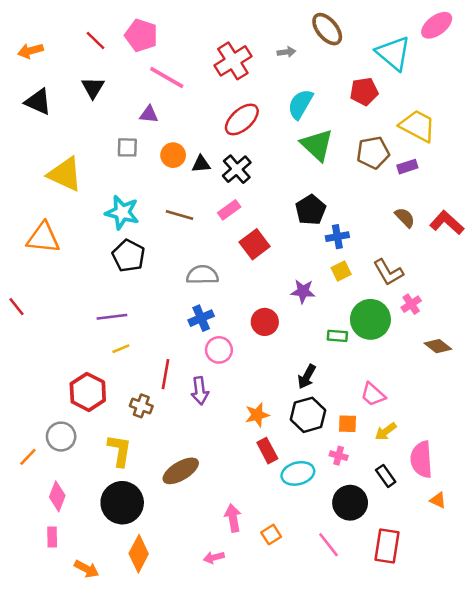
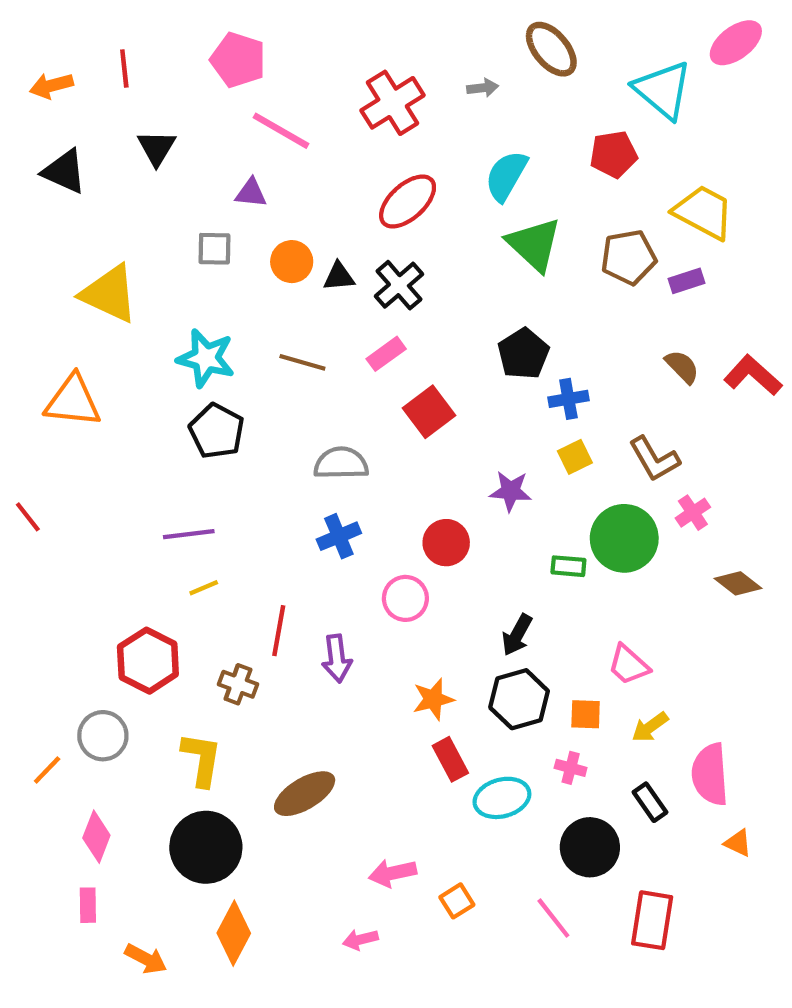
red line: (95, 41) -> (124, 68), moved, turned 40
pink circle: (219, 350) -> (405, 598), moved
pink arrow: (233, 518) -> (393, 873), turned -92

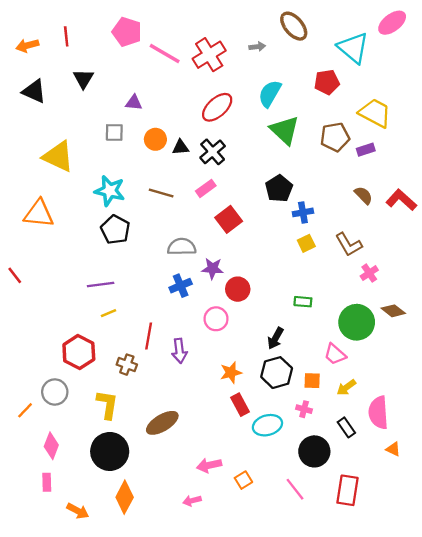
pink line: (281, 131) -> (165, 54), moved
purple star: (511, 491) -> (213, 268), moved
green circle: (624, 538) -> (357, 322), moved

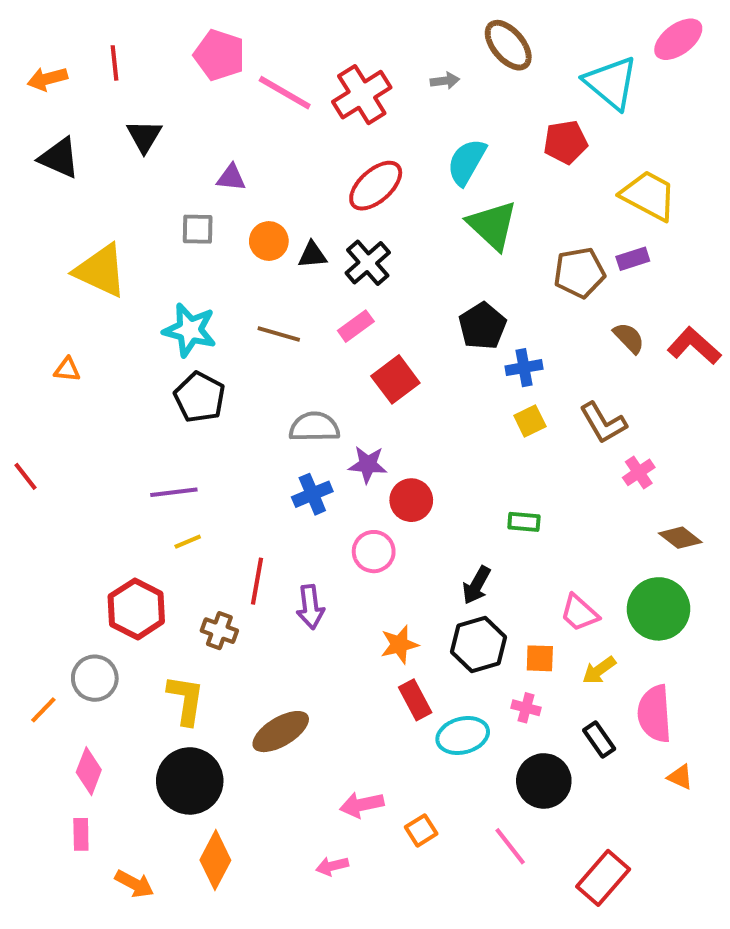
brown pentagon: (335, 137) -> (579, 273), moved
orange triangle: (39, 214) -> (67, 370), size x0.5
green circle: (357, 322) -> (658, 609), moved
red rectangle: (348, 490) -> (603, 878), moved, turned 32

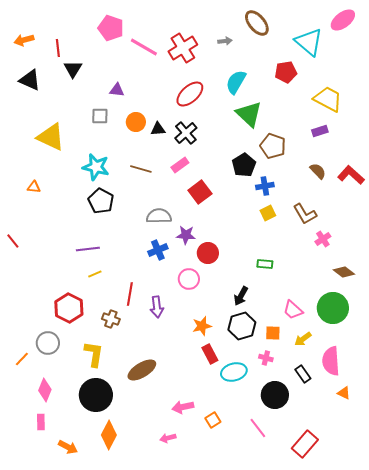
red line: (115, 63) -> (58, 48), moved
brown pentagon: (579, 273) -> (273, 146), moved, turned 30

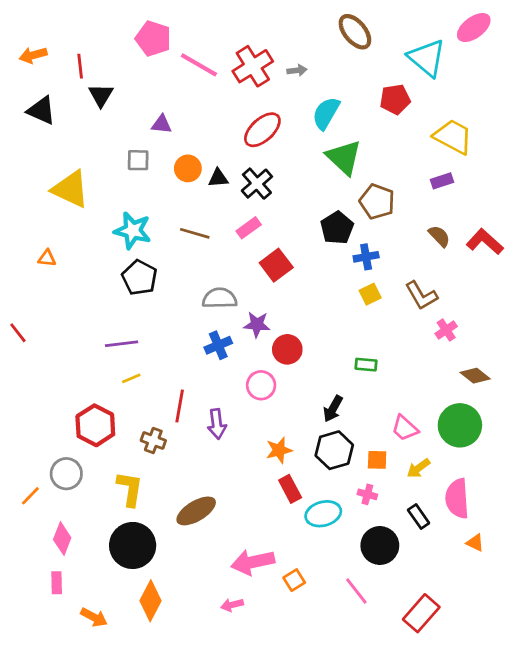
gray arrow: (225, 41) -> (297, 70), moved
pink arrow: (183, 407) -> (253, 562), size x1.4

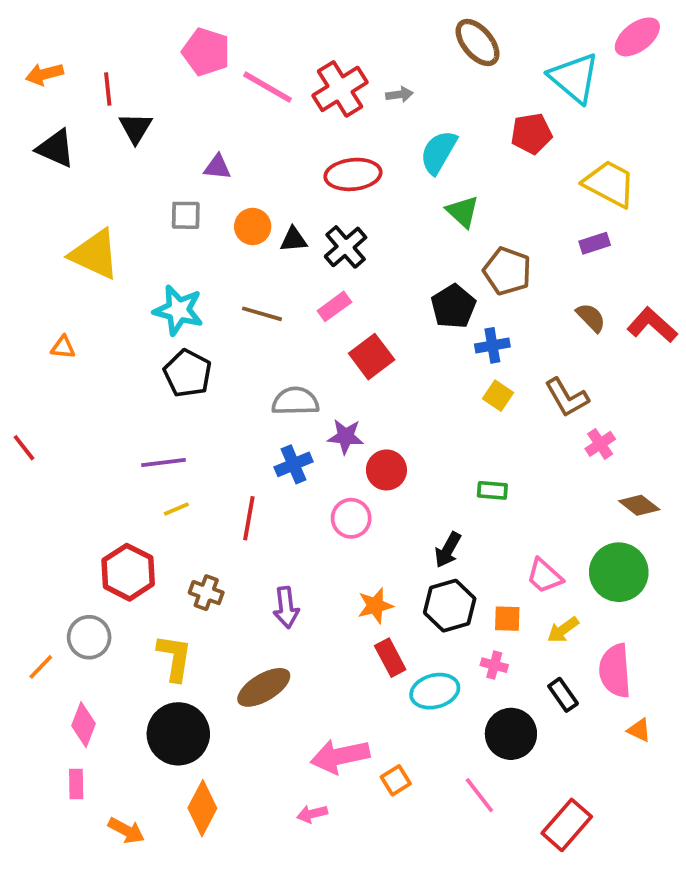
red ellipse: (262, 130) -> (353, 174), turned 36
green triangle: (344, 157) -> (463, 212), size x0.7
yellow square: (370, 294) -> (498, 396), turned -30
red line: (180, 406) -> (249, 518), moved
purple arrow: (217, 424) -> (286, 607), moved

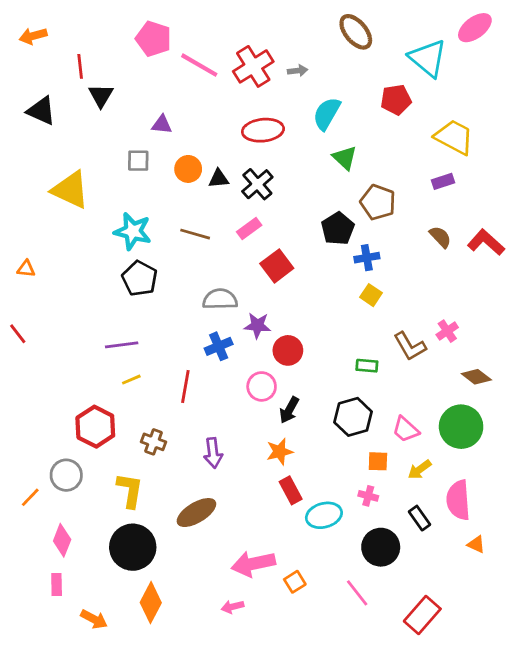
orange arrow: (44, 74) -> (33, 36), moved
orange triangle: (63, 347) -> (26, 269), moved
brown L-shape: (567, 397) -> (410, 346), moved
black arrow: (448, 550) -> (289, 410), moved
black hexagon: (450, 606) -> (353, 417), moved

